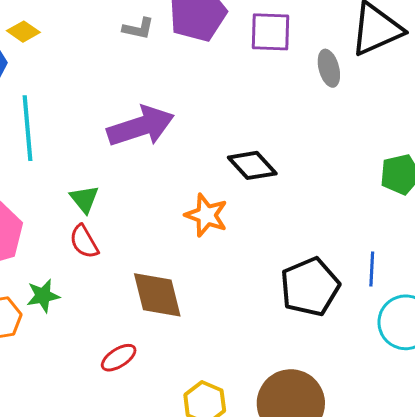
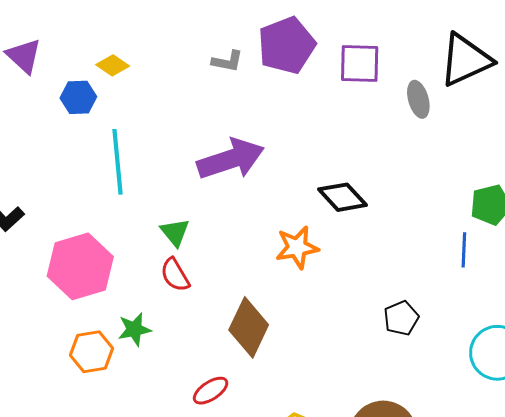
orange star: (206, 215) -> (297, 247), turned -30
blue line: (372, 269) -> (464, 250), moved
black pentagon: (310, 287) -> (401, 318), size x0.6
brown diamond: (157, 295) -> (249, 327), turned 40

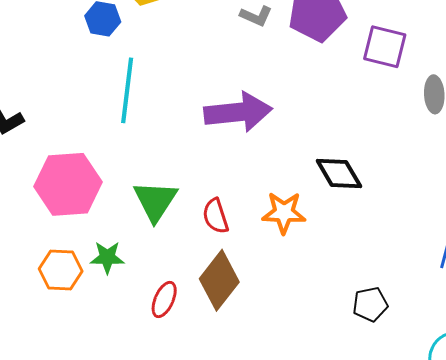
green triangle: (175, 232) -> (155, 201), moved, size x1.5
red semicircle: (175, 275) -> (216, 216), moved
red ellipse: (211, 391) -> (164, 299), moved, turned -45

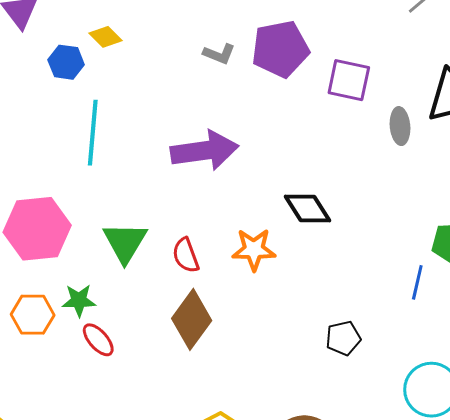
red ellipse: (164, 299) -> (98, 340), moved, turned -63

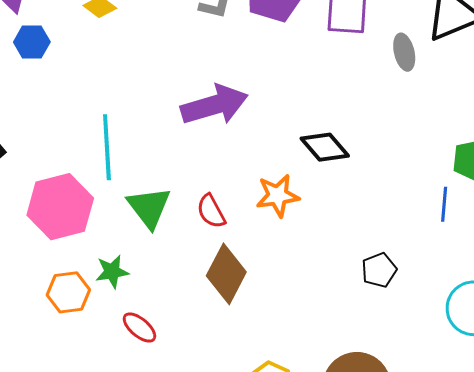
blue hexagon: (66, 62) -> (32, 42), moved
cyan line: (93, 133) -> (107, 147), moved
red ellipse: (98, 340) -> (139, 328), moved

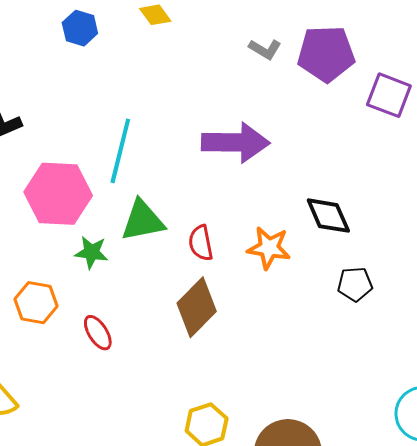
green triangle: (149, 207) -> (143, 221), turned 39
black pentagon: (379, 270) -> (355, 284), moved
green star: (112, 272) -> (91, 252), moved
orange hexagon: (68, 292) -> (36, 303), moved

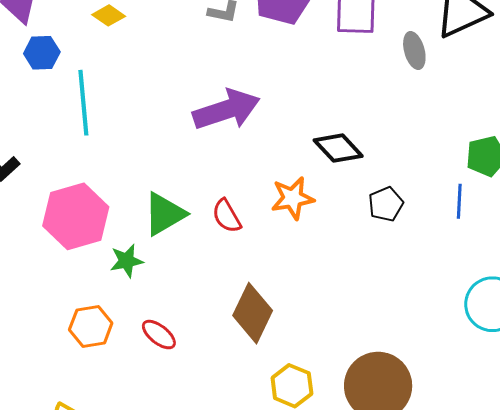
cyan line: (120, 151) -> (83, 103), moved
brown diamond: (197, 307) -> (253, 313), moved

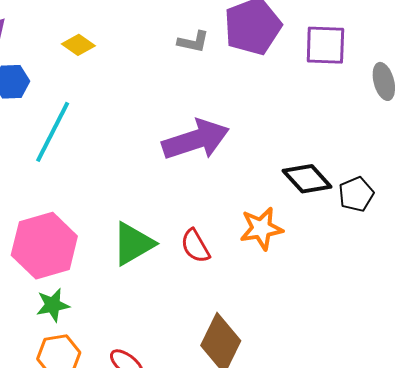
cyan line: (83, 103) -> (53, 132), turned 32
black pentagon: (386, 204) -> (356, 194), moved
green star: (127, 261) -> (53, 305), moved

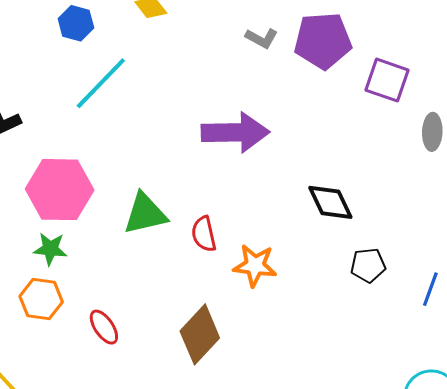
black pentagon: (356, 194) -> (368, 265), moved
orange star: (261, 228) -> (255, 265), moved

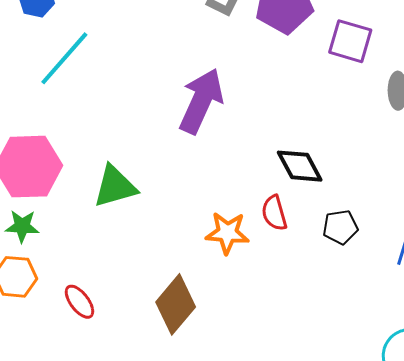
purple arrow: (235, 132) -> (201, 101), turned -62
red semicircle: (204, 234) -> (274, 213), moved

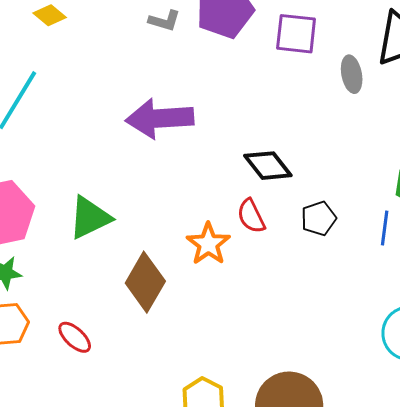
purple arrow: (201, 101) -> (160, 118), turned -108
orange star: (227, 233) -> (208, 244), turned -30
brown diamond: (176, 304) -> (145, 282), moved

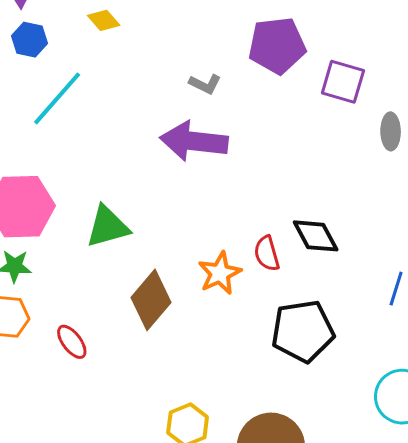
gray L-shape: (164, 21) -> (205, 84), moved
black diamond: (268, 166) -> (316, 236), moved
black pentagon: (319, 218) -> (303, 331), moved, size x1.8

